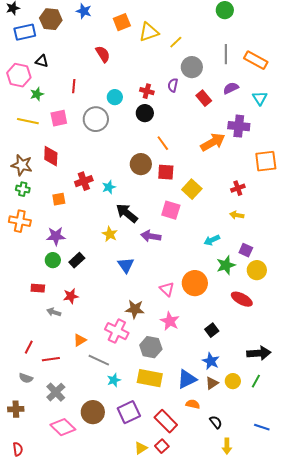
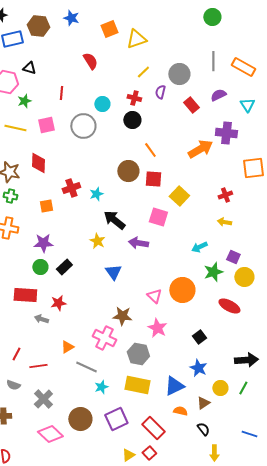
yellow line: (176, 42) -> (143, 72), moved
red rectangle: (38, 288) -> (25, 295), size x1.6
brown triangle: (212, 383) -> (203, 403), moved

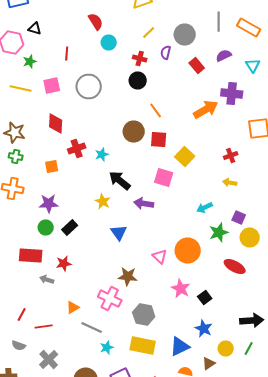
cyan circle: (102, 104) -> (109, 42), moved
red diamond: (38, 163) -> (56, 124), moved
pink star: (157, 328) -> (181, 288), moved

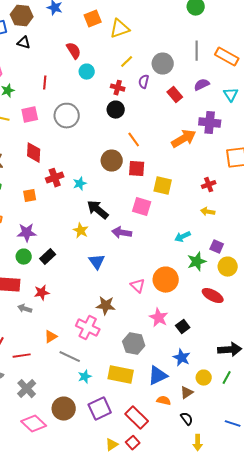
black triangle: (35, 28) -> (24, 43), moved
yellow square: (185, 156) -> (163, 186), turned -30
gray hexagon: (144, 314) -> (134, 344), moved

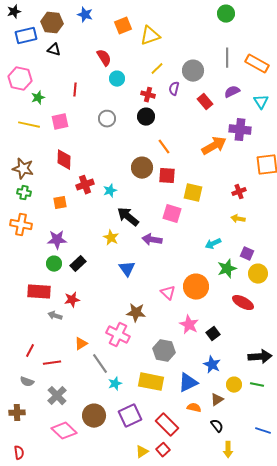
gray circle: (67, 116) -> (107, 119), moved, size x0.7
gray line: (70, 357) -> (100, 364), turned 30
green line: (227, 378) -> (257, 385), turned 72

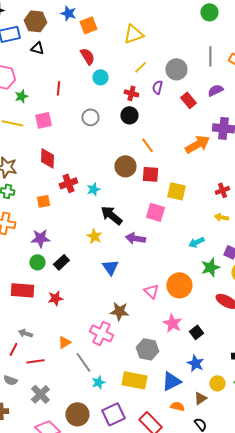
orange square: (123, 26) -> (88, 25), moved
gray arrow: (55, 316) -> (25, 333), moved

